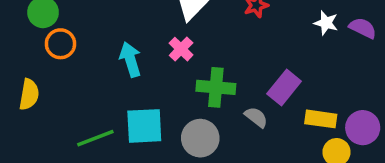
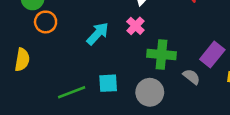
cyan arrow: (130, 60) -> (98, 34), turned 60
cyan square: (144, 126) -> (108, 83), size x0.7

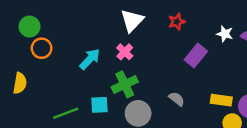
green cross: (161, 55) -> (125, 84), moved, turned -30
purple rectangle: (212, 55) -> (196, 55), moved

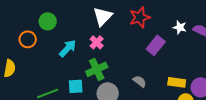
red star: (177, 22) -> (140, 17), size x1.5
green circle: (30, 27) -> (48, 21), moved

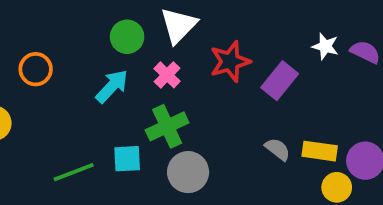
red star: (140, 17) -> (230, 62), moved
green circle: (48, 21) -> (127, 37), moved
gray semicircle: (140, 81) -> (278, 149), moved

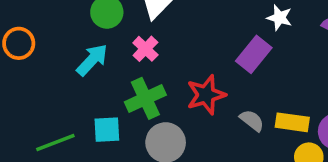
white star: (325, 46) -> (279, 18), moved
red star: (230, 62) -> (206, 95), moved

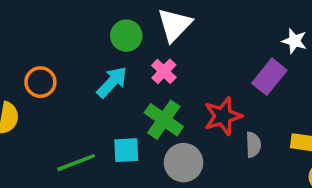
orange circle: (19, 43) -> (40, 82), moved
green cross: (145, 98) -> (164, 120), turned -30
gray semicircle: (252, 120) -> (253, 145), moved, turned 50

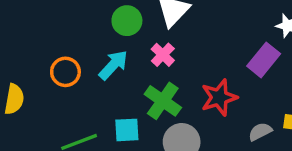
orange circle: (40, 82) -> (65, 72), moved
gray semicircle: (253, 145) -> (260, 132), moved, turned -115

